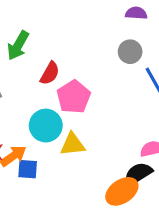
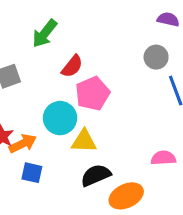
blue square: (28, 169) -> (32, 173), moved
black semicircle: (138, 174) -> (96, 175), moved

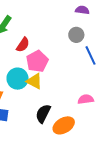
yellow triangle: (84, 141) -> (34, 81), moved, turned 30
black semicircle: (96, 175) -> (43, 114), turned -36

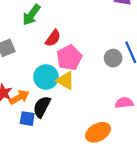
gray circle: (76, 35) -> (113, 58), moved
black semicircle: (43, 114) -> (42, 107), moved

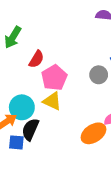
cyan circle: (46, 77) -> (22, 107), moved
orange ellipse: (98, 132) -> (94, 133), moved

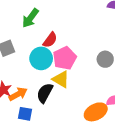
cyan circle: (22, 107) -> (41, 58), moved
black semicircle: (30, 129) -> (45, 93), moved

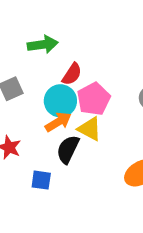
green arrow: (30, 18) -> (43, 45), turned -132
orange arrow: (18, 94) -> (58, 122), moved

